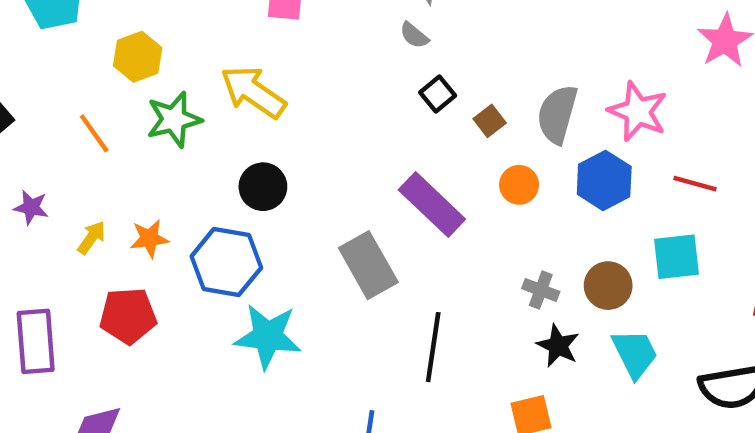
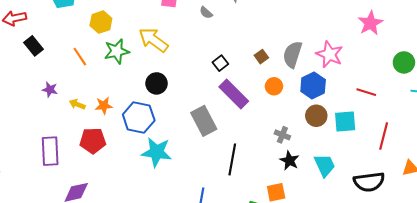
gray semicircle: (414, 35) -> (206, 13), moved
black square: (438, 94) -> (220, 63), moved
red line: (695, 184) -> (366, 92), moved
yellow arrow: (92, 238) -> (77, 104), turned -105
brown circle: (608, 286) -> (316, 116), moved

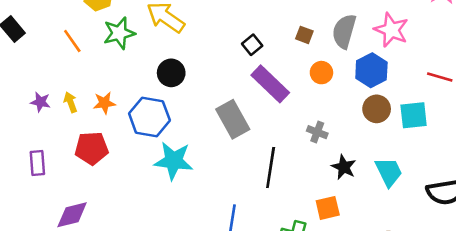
brown square: (261, 57) -> (304, 35), turned -32
purple star: (50, 90) -> (40, 102), moved
yellow arrow: (77, 104) -> (70, 102), turned 49
gray cross: (282, 135) -> (317, 132), moved
purple rectangle: (50, 151) -> (37, 163), size x0.7

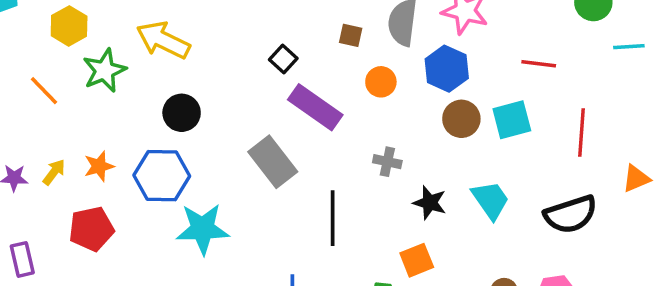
yellow arrow: (70, 102) -> (54, 172), turned 66

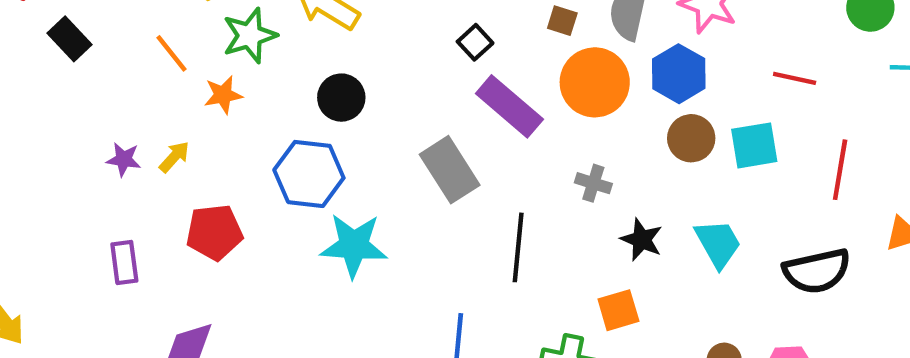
orange circle: (381, 82) -> (595, 82), size x1.8
orange star: (99, 166) -> (223, 95), moved

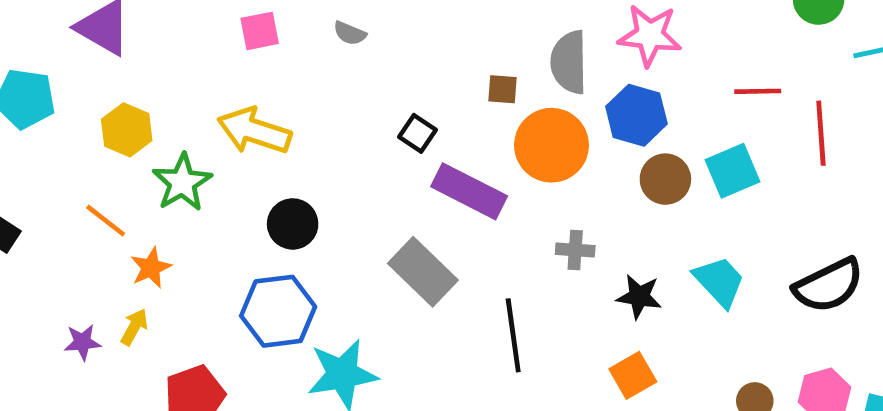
orange star: (223, 95) -> (151, 268), moved
red line: (840, 170) -> (821, 133), moved

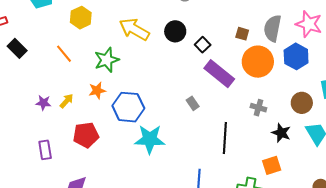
brown circle: (665, 179) -> (302, 103), moved
green star: (182, 182) -> (107, 60), moved
black circle: (293, 224) -> (175, 31), moved
orange star: (151, 268) -> (97, 90), moved
gray rectangle: (423, 272) -> (193, 103), size x0.5

